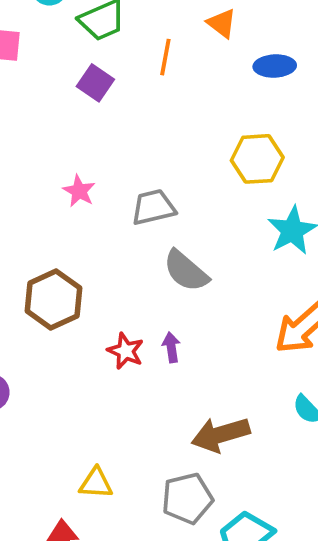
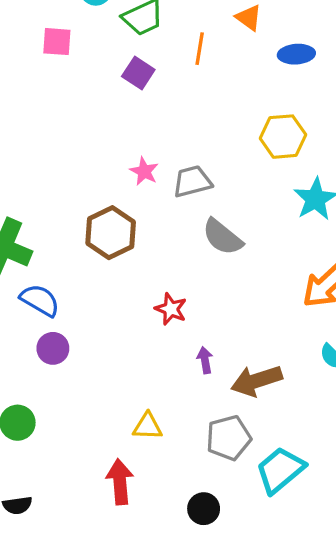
pink star: (79, 191) -> (144, 171), moved
brown hexagon: (53, 299) -> (111, 233), moved
purple arrow: (171, 347) -> (205, 360), moved

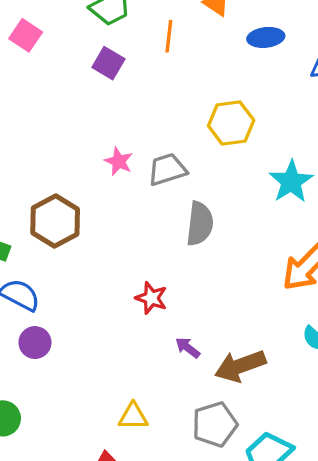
pink square: (57, 42) -> (26, 35), turned 32
yellow hexagon: (283, 137) -> (231, 123), moved
brown hexagon: (111, 233) -> (55, 221), moved
gray semicircle: (222, 237) -> (200, 224), turned -120
purple arrow: (205, 360) -> (188, 348), turned -40

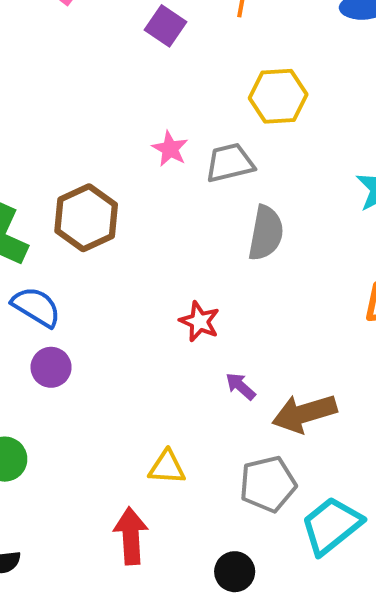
yellow hexagon: (231, 123) -> (278, 96), moved

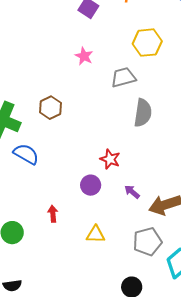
pink star: (170, 149) -> (84, 56), moved
brown hexagon: (86, 218) -> (50, 108), size x0.7
purple circle: (51, 367) -> (91, 185), moved
red arrow: (131, 536) -> (53, 214), moved, size x0.6

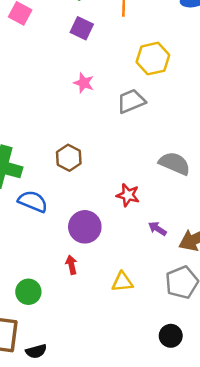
brown hexagon: (50, 108) -> (69, 158), moved
gray semicircle: (143, 113) -> (175, 163), moved, turned -68
purple circle: (91, 185) -> (85, 227), moved, size x1.4

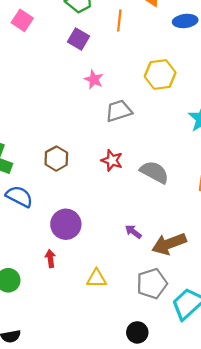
yellow hexagon: (153, 59) -> (160, 74), moved
pink star: (84, 83) -> (94, 79), moved
red star: (128, 195) -> (112, 160), moved

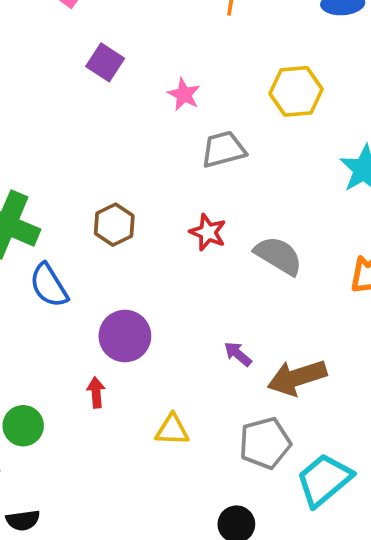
purple square: (79, 39) -> (105, 62), moved
blue semicircle: (19, 196) -> (49, 285), turned -152

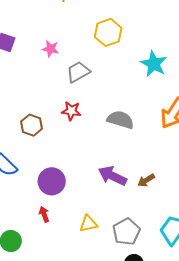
red star: (208, 232) -> (71, 111), moved
purple arrow: (238, 354) -> (112, 176), size x1.8
brown arrow: (297, 378) -> (146, 180), size x0.6
gray pentagon: (265, 443) -> (126, 232), moved

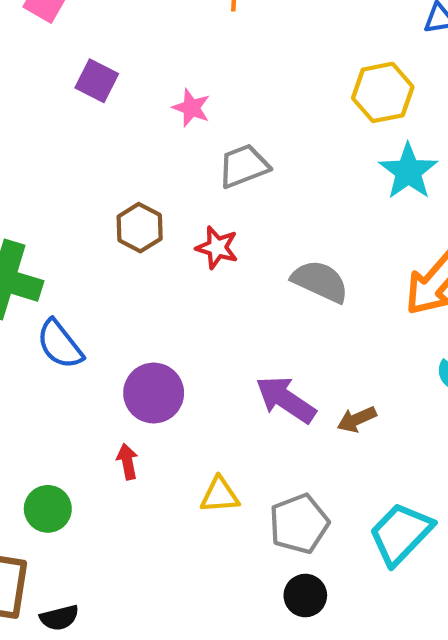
yellow hexagon: (108, 32) -> (383, 92), moved
brown hexagon: (32, 125) -> (140, 228), moved

